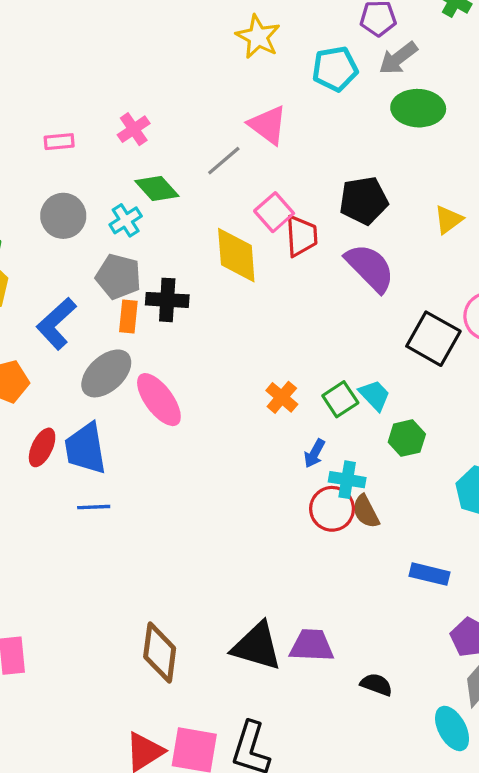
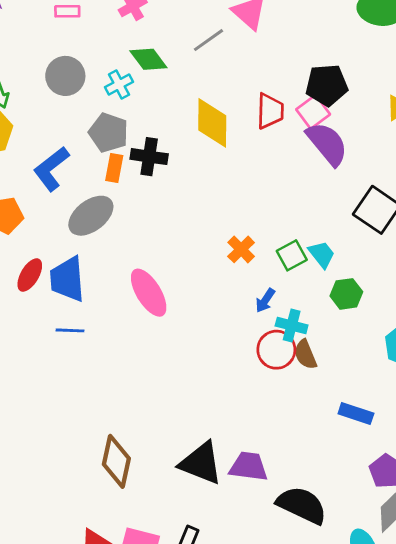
pink square: (274, 212) -> (313, 112), moved
pink ellipse: (159, 400) -> (149, 293), moved
black semicircle: (376, 685) -> (302, 505), size x1.8

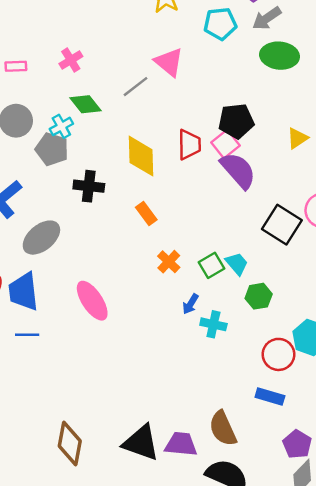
gray pentagon: (109, 133) -> (52, 149), moved
orange rectangle: (114, 168) -> (146, 213), moved, turned -45
red circle: (276, 350) -> (278, 354), moved
brown semicircle: (305, 354) -> (223, 428), moved, size x1.4

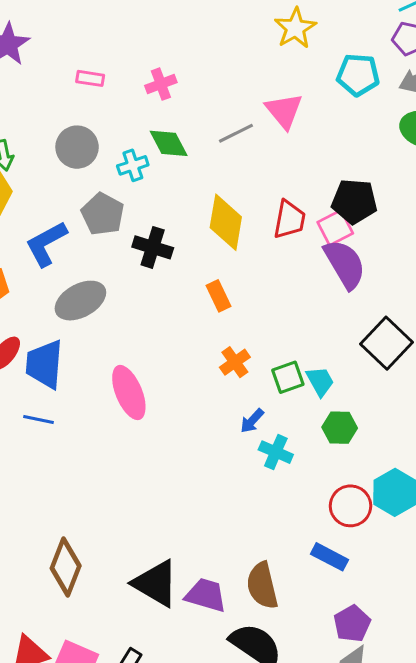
gray pentagon: (52, 149) -> (103, 214), moved

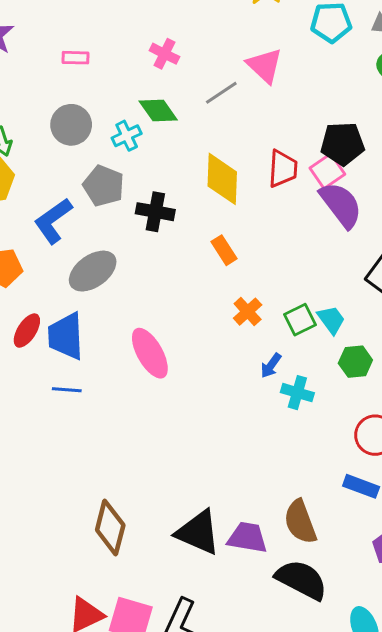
pink cross: (161, 84) -> (165, 54), moved, turned -36

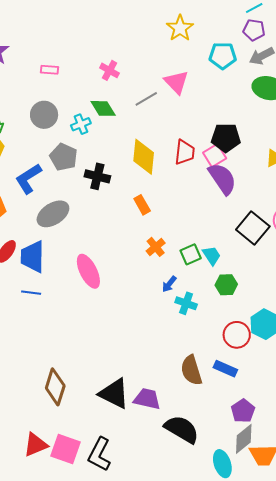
brown semicircle: (300, 522) -> (191, 370), moved

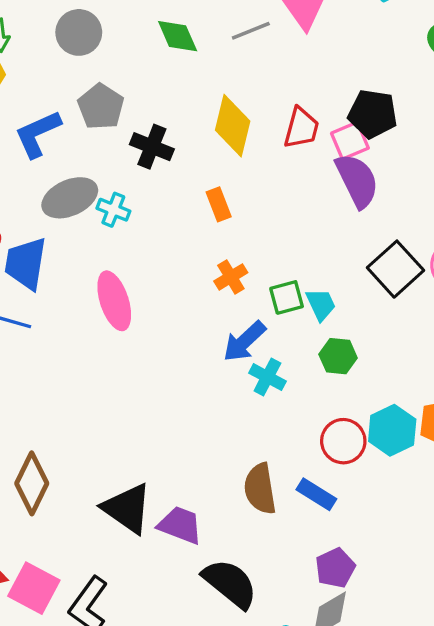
cyan cross: (81, 124) -> (113, 210), moved, turned 36
blue arrow: (169, 284) -> (244, 341), size x1.6

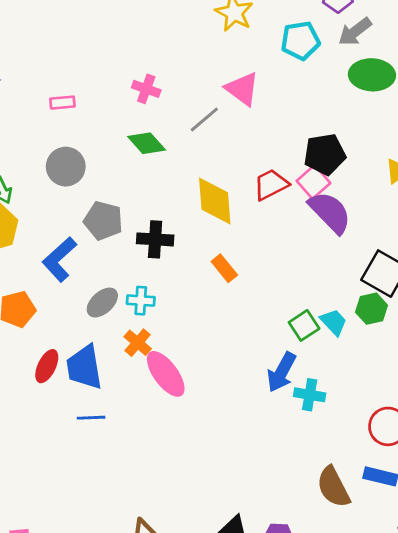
red trapezoid: (301, 128) -> (271, 185), turned -114
gray ellipse: (70, 198) -> (102, 303), size x0.7
orange cross: (231, 277) -> (138, 343), moved
green hexagon: (338, 356) -> (372, 309), moved

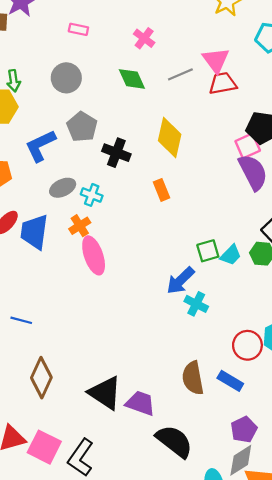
red trapezoid: (271, 185) -> (223, 83), moved
cyan trapezoid: (334, 322) -> (231, 255), turned 70
blue line: (91, 418) -> (21, 320), moved

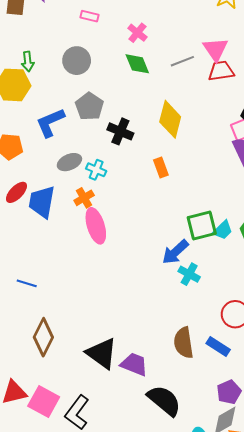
pink cross: (144, 38) -> (137, 33), moved
green square: (208, 251) -> (202, 225), size x1.4

